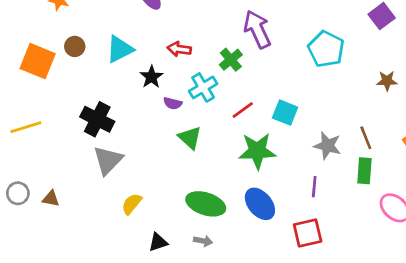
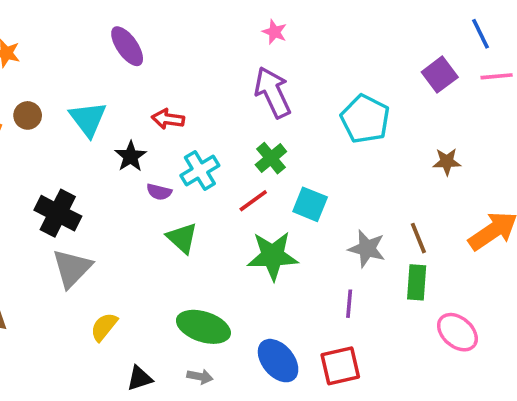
cyan triangle: (120, 49) -> (88, 119), turned -40
green cross: (231, 60) -> (271, 158), moved
blue ellipse: (260, 204) -> (278, 361), moved

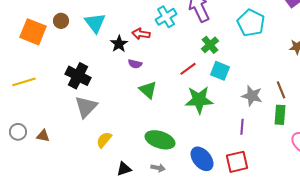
red arrow: (168, 119) -> (141, 34), moved
green cross: (271, 158) -> (210, 45), moved
cyan cross: (200, 171) -> (166, 17), moved

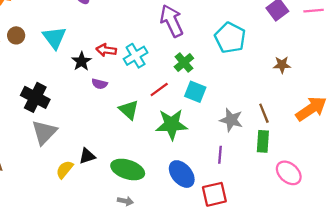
cyan cross: (166, 17) -> (136, 56), moved
green triangle: (148, 90) -> (129, 110), moved
blue ellipse: (202, 159) -> (182, 174), moved
black triangle: (124, 169) -> (87, 156), moved

